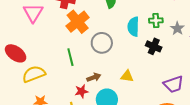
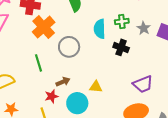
yellow triangle: (127, 76) -> (96, 87), moved

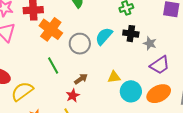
gray star: (144, 28) -> (150, 43), moved
cyan semicircle: (100, 29) -> (104, 36), moved, turned 54
cyan circle: (77, 103) -> (131, 91), moved

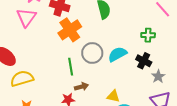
green line: (53, 66) -> (71, 67), moved

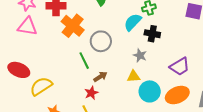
pink triangle: (26, 17) -> (27, 27), turned -40
cyan semicircle: (117, 54) -> (133, 22), moved
gray star: (158, 76) -> (140, 55), moved

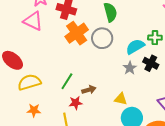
gray circle: (101, 41) -> (102, 38), moved
gray star: (140, 55) -> (130, 68), moved
green line: (84, 61) -> (67, 81), moved, turned 42

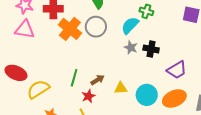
green cross: (155, 38) -> (146, 11), turned 32
black cross: (151, 63) -> (151, 49), moved
yellow triangle: (121, 99) -> (121, 88), moved

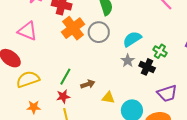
green cross: (146, 11) -> (160, 51), moved
pink triangle: (25, 29) -> (27, 31), moved
red star: (88, 96) -> (63, 96), moved

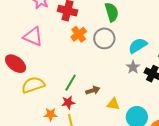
orange cross: (73, 28) -> (79, 34), size x0.7
orange star: (34, 107) -> (51, 114), moved

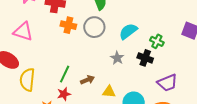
orange cross: (79, 34) -> (68, 25), turned -35
gray star: (133, 67) -> (117, 58), moved
yellow semicircle: (33, 85) -> (27, 80), turned -60

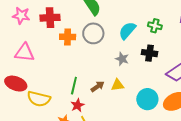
green cross: (157, 41) -> (155, 26), moved
yellow semicircle: (27, 80) -> (39, 99), turned -70
yellow triangle: (109, 92) -> (118, 85), moved

